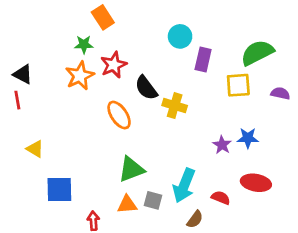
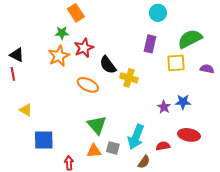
cyan circle: (180, 36) -> (158, 13), moved
orange ellipse: (119, 115) -> (88, 85), turned -30
green triangle: (131, 169) -> (97, 125), turned -50
red semicircle: (221, 198) -> (163, 146), turned -32

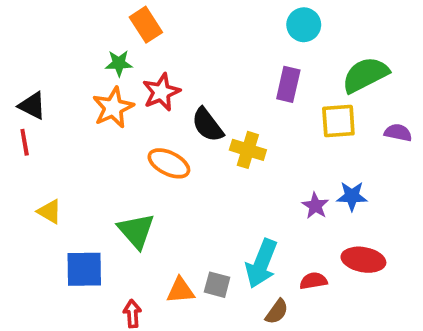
green triangle: (97, 125) -> (136, 231), moved

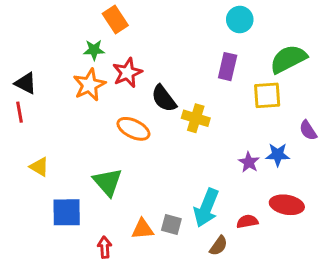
purple semicircle: (398, 133) -> (308, 130), moved, turned -135

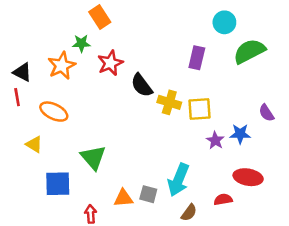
cyan circle: (240, 19) -> (224, 22), moved
orange star: (89, 85) -> (62, 66), moved
yellow square: (267, 95) -> (199, 109), moved
orange ellipse: (133, 129) -> (54, 112), moved
red semicircle: (247, 221) -> (223, 199), moved

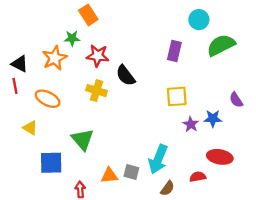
red star: (110, 63) -> (98, 56), turned 30
yellow cross: (169, 102) -> (96, 91), moved

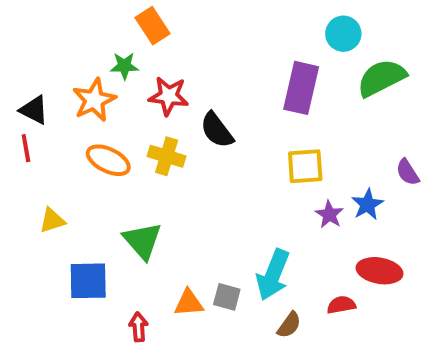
purple rectangle: (174, 51) -> (301, 88), size x1.4
orange ellipse: (48, 99) -> (108, 160), moved
blue star: (213, 119) -> (367, 204), turned -30
yellow triangle: (30, 128) -> (52, 221), turned -49

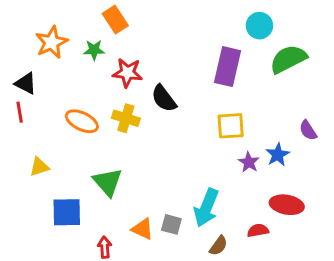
orange star: (94, 100) -> (52, 42), moved
orange triangle: (189, 303) -> (143, 229), turned 30

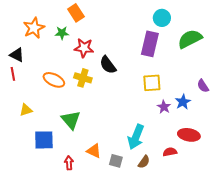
cyan circle: (259, 26) -> (162, 18), moved
gray square: (171, 224) -> (116, 161), moved

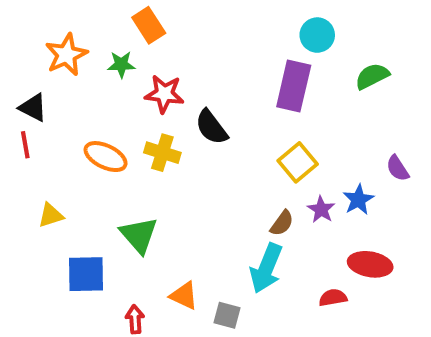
green semicircle: (190, 39) -> (372, 76), size x0.7
yellow square: (152, 83) -> (298, 162), turned -36
brown semicircle: (144, 162) -> (282, 223), moved

